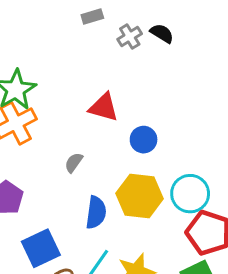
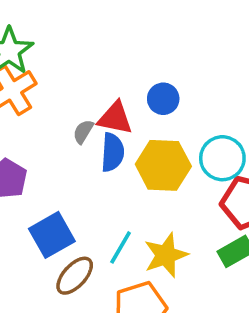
red triangle: (104, 107) -> (115, 118), moved
blue semicircle: (96, 212) -> (113, 152), moved

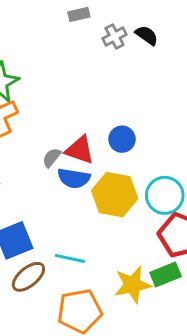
blue semicircle: (113, 152) -> (74, 178), turned 88
cyan line: (121, 247) -> (70, 258), turned 64
yellow star: (166, 255) -> (133, 285), moved

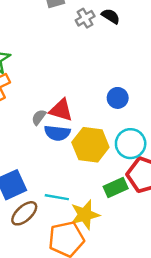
blue circle: (122, 139) -> (118, 98), moved
green rectangle: (166, 275) -> (116, 188), moved
yellow star: (133, 285) -> (85, 215), moved

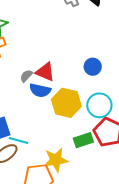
cyan line: (57, 197) -> (18, 140), moved

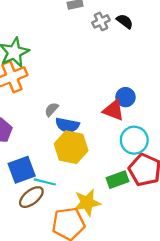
red triangle: (45, 72) -> (114, 110), moved
yellow hexagon: (66, 103) -> (71, 147), moved

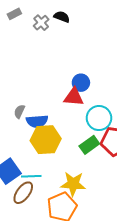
green rectangle: (117, 180) -> (89, 145), moved
yellow star: (87, 203) -> (73, 184), turned 30

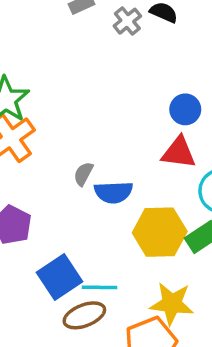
blue circle: (81, 83) -> (185, 109), moved
yellow hexagon: (46, 140) -> (160, 232), moved
brown ellipse: (23, 193) -> (84, 315), turned 30

